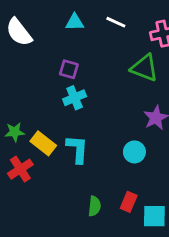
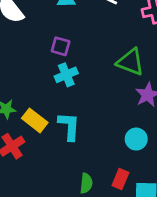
green triangle: (144, 68) -> (130, 62), moved
cyan circle: (134, 152) -> (136, 139), moved

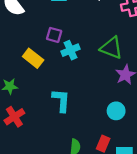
cyan cross: (66, 75) -> (70, 50), moved
yellow rectangle: (35, 120) -> (33, 58), moved

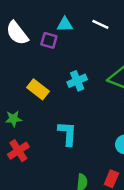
purple square: (54, 35) -> (49, 40), moved

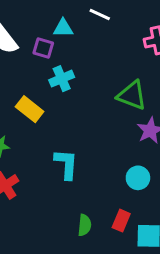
white line: (100, 24) -> (100, 14), moved
cyan cross: (77, 81) -> (62, 79), moved

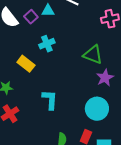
purple square: (43, 48) -> (31, 17), moved, turned 32
cyan circle: (138, 178) -> (97, 109), size x1.5

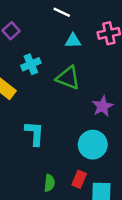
cyan triangle: (48, 11) -> (73, 41), moved
green triangle: (93, 55) -> (68, 78), moved

